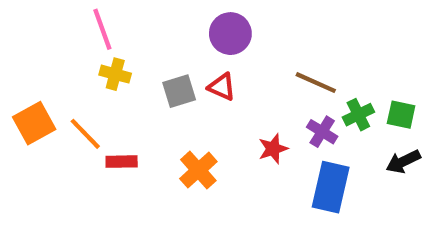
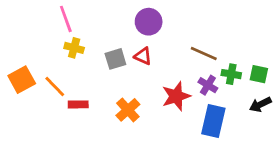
green cross: (358, 115) -> (231, 74), turned 36
red star: (273, 149) -> (176, 96), size x1.5

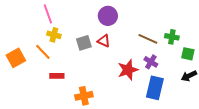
green cross: (231, 74) -> (172, 37), moved
orange line: (55, 87) -> (43, 52), moved
orange cross: (128, 110) -> (84, 96), moved, turned 30

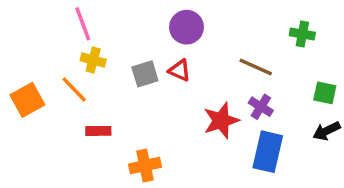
green cross: (172, 37) -> (302, 34), moved

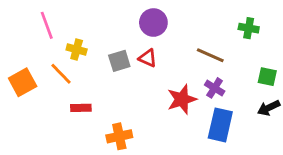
pink line: (83, 24) -> (47, 25), moved

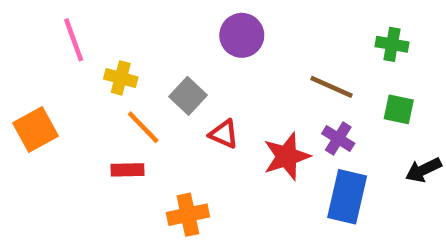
red triangle: (148, 58) -> (224, 134), moved
gray square: (119, 61) -> (188, 96), turned -30
orange line: (61, 74) -> (143, 127), moved
green square: (267, 77) -> (399, 109), moved

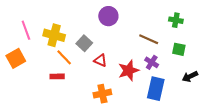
pink line: (74, 40) -> (26, 30), moved
yellow cross: (121, 78) -> (54, 35), size x1.5
orange cross: (188, 215) -> (102, 94), moved

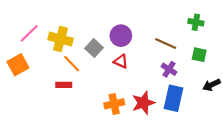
purple circle: (108, 16) -> (121, 36), moved
pink line: (26, 30) -> (29, 33), turned 66
red triangle: (100, 60) -> (121, 61), moved
red star: (129, 70) -> (143, 103), moved

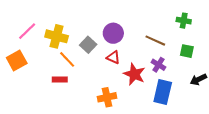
red star: (143, 103) -> (134, 74), moved, turned -30

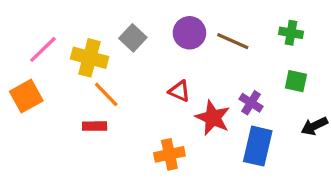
purple circle: (113, 33) -> (189, 33), moved
brown line: (155, 41) -> (233, 41), moved
gray square: (88, 45) -> (133, 38), moved

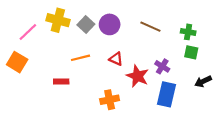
purple circle: (189, 33) -> (110, 24), moved
green cross: (291, 33) -> (188, 32), moved
yellow cross: (90, 58) -> (58, 20), moved
orange line: (106, 94) -> (81, 58), moved, turned -60
orange square: (26, 96) -> (17, 62), turned -30

